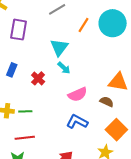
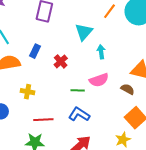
cyan arrow: (64, 68) -> (101, 52), moved, turned -144
green line: (25, 111) -> (78, 90), moved
blue L-shape: (77, 122) -> (79, 114), moved

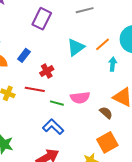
orange line: (110, 11) -> (103, 44), moved
cyan arrow: (101, 52) -> (113, 64), moved
red line: (43, 120) -> (35, 89), moved

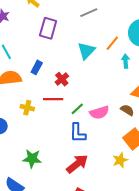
pink semicircle: (80, 98) -> (99, 113), moved
green line: (57, 103) -> (77, 109), turned -48
blue L-shape: (53, 127) -> (78, 133), turned -125

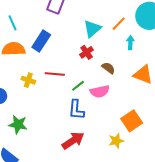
blue rectangle: (37, 67) -> (41, 41), size x1.5
red cross: (62, 79) -> (87, 52), moved
brown semicircle: (127, 110) -> (108, 68), moved
green star: (32, 159) -> (18, 125), moved

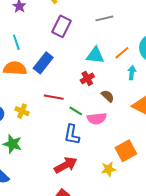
cyan triangle: (92, 29) -> (95, 55), turned 42
yellow cross: (28, 80) -> (22, 111), moved
green line: (78, 86) -> (76, 111), turned 64

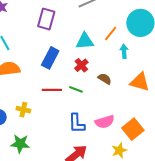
blue rectangle: (43, 63) -> (50, 58), moved
green line: (76, 111) -> (76, 89), moved
pink semicircle: (97, 119) -> (105, 122), moved

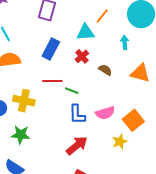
orange line: (111, 34) -> (102, 16), moved
green line: (76, 89) -> (72, 91), moved
yellow cross: (23, 110) -> (24, 101), size x1.5

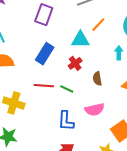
brown semicircle: (105, 70) -> (97, 79), turned -136
green line: (72, 91) -> (67, 89), moved
pink semicircle: (105, 113) -> (95, 110), moved

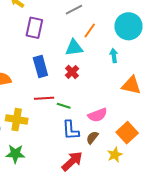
blue rectangle: (45, 54) -> (40, 66), turned -40
brown semicircle: (97, 79) -> (92, 138), moved, turned 56
green line: (67, 89) -> (64, 106), moved

